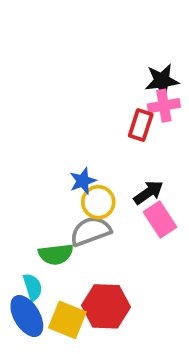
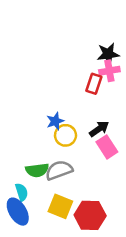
gray semicircle: (91, 231) -> (59, 170), moved
red hexagon: (106, 306) -> (90, 215), moved
yellow square: (67, 320) -> (60, 206), moved

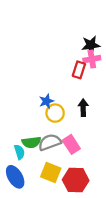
black arrow: (99, 129) -> (83, 108), turned -56
pink rectangle: (107, 147) -> (71, 144), moved
cyan semicircle: (22, 192) -> (19, 152), moved

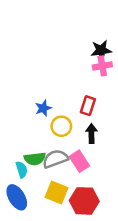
red rectangle: (79, 70) -> (88, 106), moved
blue star: (46, 101) -> (43, 108), moved
black arrow: (83, 108) -> (91, 133), moved

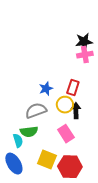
blue star: (43, 108) -> (46, 89), moved
yellow circle: (61, 126) -> (65, 105), moved
gray semicircle: (55, 159) -> (36, 111), moved

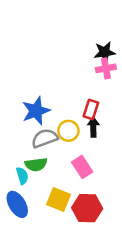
blue star: (46, 89) -> (36, 111), moved, size x1.6
yellow circle: (65, 105) -> (68, 131), moved
black arrow: (76, 111) -> (93, 127), moved

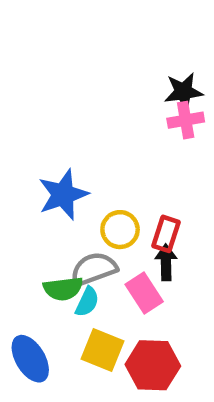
red rectangle: (91, 110) -> (166, 234), moved
black arrow: (93, 127) -> (166, 262), moved
gray semicircle: (45, 138) -> (94, 269), moved
cyan semicircle: (22, 176) -> (87, 302), moved, turned 42

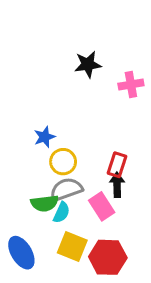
black star: (183, 92) -> (88, 64), moved
blue star: (63, 195) -> (45, 137), size x0.6
yellow circle: (120, 230) -> (63, 162), moved

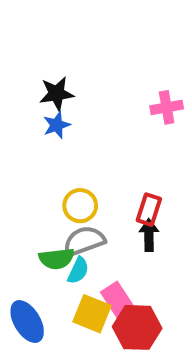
black star: (88, 64) -> (57, 94), moved
blue star: (45, 137) -> (57, 125), moved
pink rectangle: (102, 206) -> (117, 300), moved

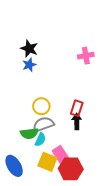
black star: (57, 94) -> (29, 49), turned 30

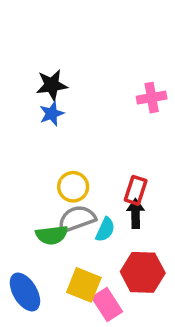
black star: (29, 49) -> (52, 85), turned -30
cyan semicircle: (40, 140) -> (105, 230), moved
pink rectangle: (61, 155) -> (107, 304), moved
red hexagon: (71, 169) -> (143, 272), moved

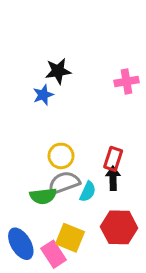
black star: (52, 85) -> (58, 71), moved
pink rectangle: (107, 304) -> (54, 254), moved

